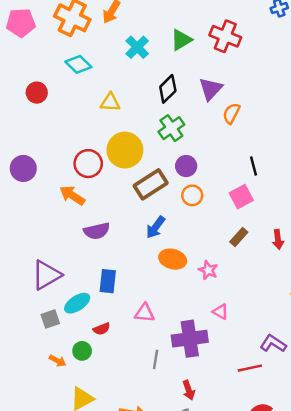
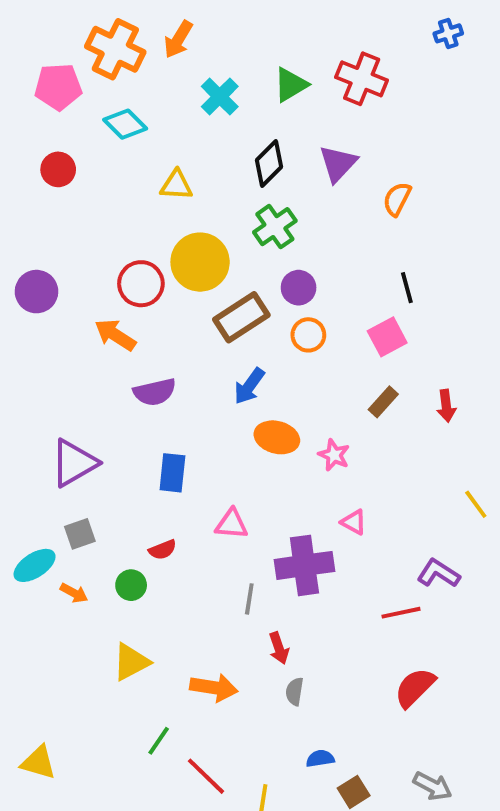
pink pentagon: (21, 23) -> (58, 87), moved
orange semicircle: (231, 113) -> (397, 199), moved
cyan ellipse: (77, 303) -> (35, 565), moved
orange arrow: (58, 361) -> (74, 593), moved
red arrow: (189, 390) -> (279, 648), moved

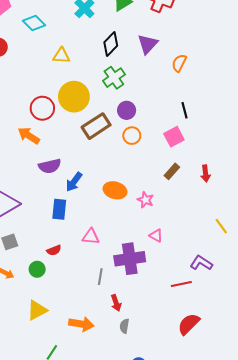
blue arrow: (249, 386) -> (74, 182), moved

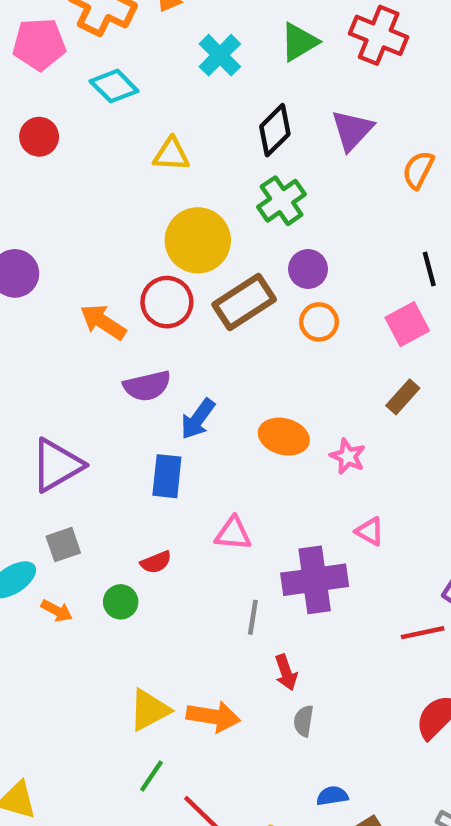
red circle: (42, 108) -> (167, 302), moved
yellow triangle: (37, 310) -> (149, 710), moved

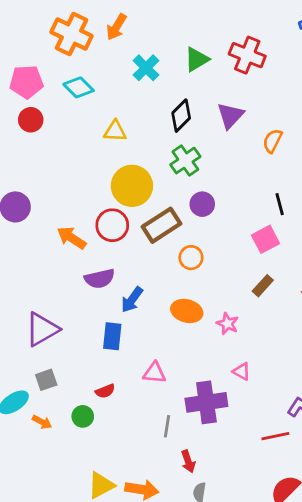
pink pentagon: (39, 44) -> (26, 82), moved
orange circle: (319, 322) -> (191, 258), moved

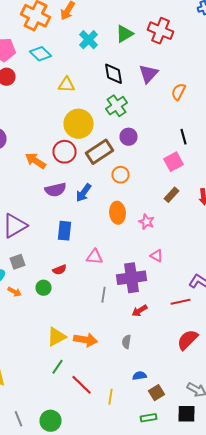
black diamond: (181, 116) -> (114, 74), turned -55
blue arrow: (132, 300) -> (84, 193), moved
orange ellipse: (187, 311) -> (118, 213), turned 70
red arrow: (188, 461) -> (140, 311), moved, turned 77

